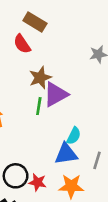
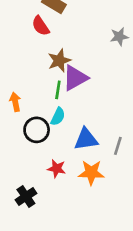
cyan semicircle: (74, 136) -> (58, 117), moved
black circle: (16, 176) -> (37, 130), moved

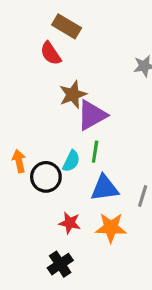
green line: (58, 90) -> (95, 152), moved
orange arrow: (15, 102) -> (19, 161), moved
black cross: (26, 197) -> (60, 264), moved

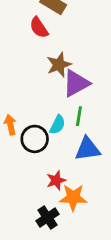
red star: (70, 223) -> (56, 180), turned -30
orange star: (111, 228) -> (73, 198), moved

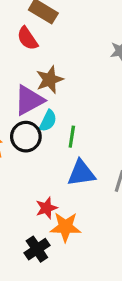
purple triangle: (76, 83) -> (29, 100), moved
cyan semicircle: (57, 125) -> (48, 121), moved
black circle: (35, 139) -> (26, 137), moved

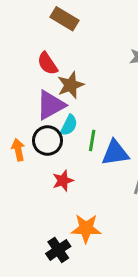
red semicircle: (27, 38) -> (47, 63), moved
blue triangle: (81, 173) -> (115, 153), moved
red star: (46, 208) -> (63, 181), moved

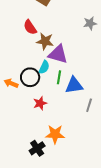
brown star: (71, 85) -> (45, 41), turned 30
purple triangle: (51, 105) -> (58, 54), moved, turned 45
orange arrow: (18, 150) -> (11, 83), turned -56

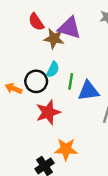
purple triangle: (58, 54) -> (70, 28), moved
red star: (40, 103) -> (48, 112), size x1.5

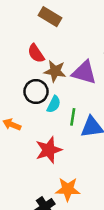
purple triangle: (70, 28) -> (84, 72), moved
black circle: (36, 81) -> (36, 92), moved

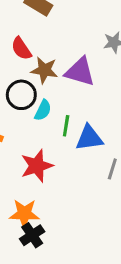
orange star: (68, 189) -> (24, 214), moved

